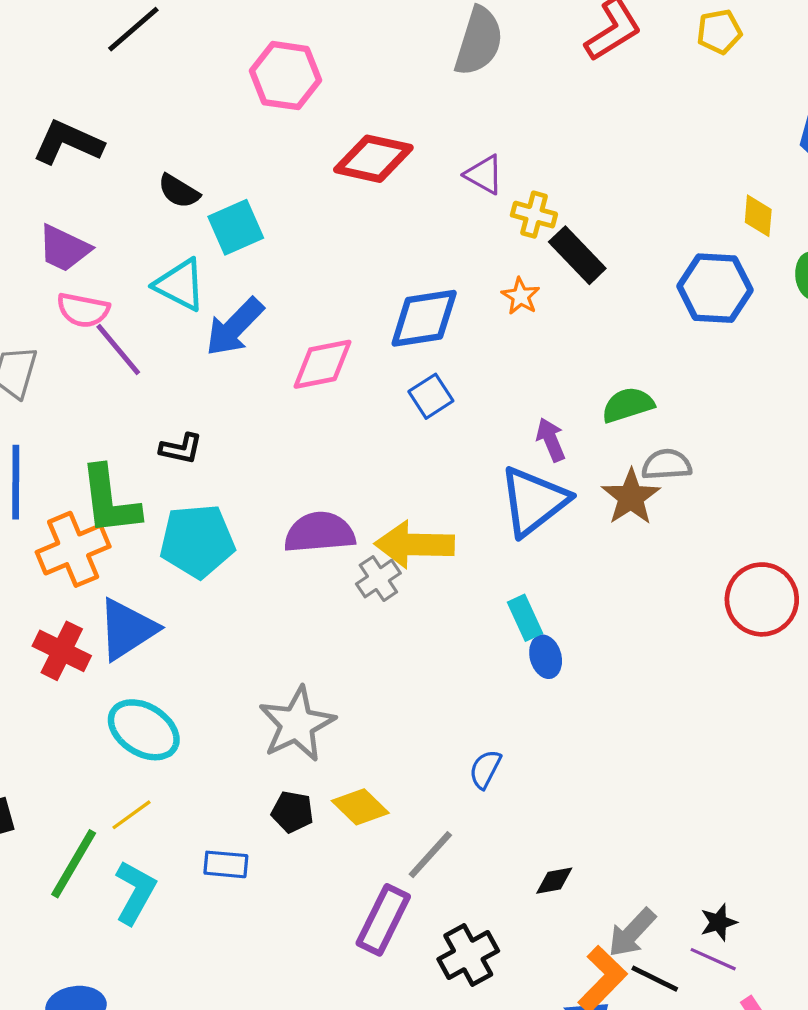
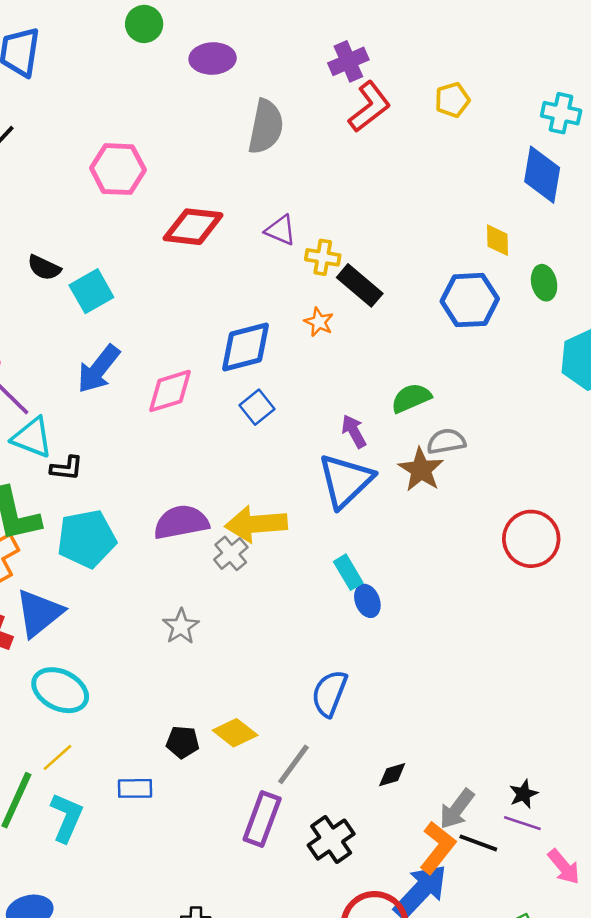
cyan triangle: (180, 285) -> (32, 437), moved
gray star: (297, 724) -> (181, 626), moved, size x0.6
blue semicircle: (485, 769) -> (329, 693), size x1.5

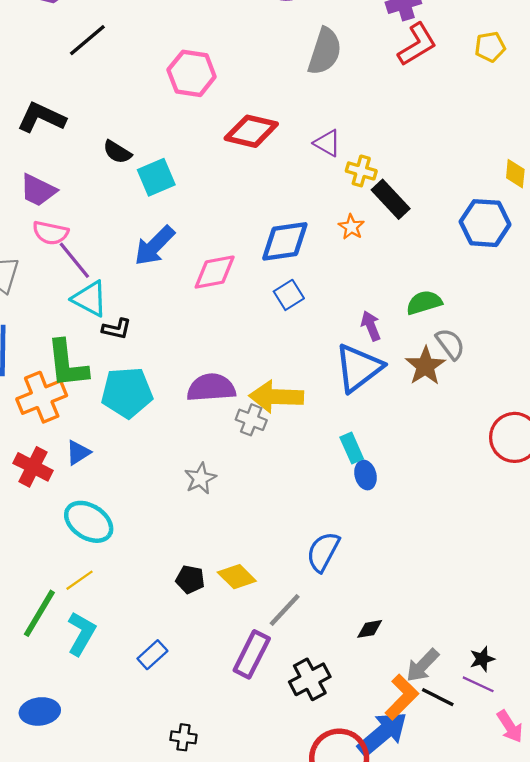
gray semicircle: (446, 441) -> (450, 344), turned 56
gray cross: (231, 553) -> (251, 420), turned -36
blue triangle: (39, 613) -> (78, 452), size x0.6
blue rectangle: (135, 788) -> (152, 655), moved, turned -48

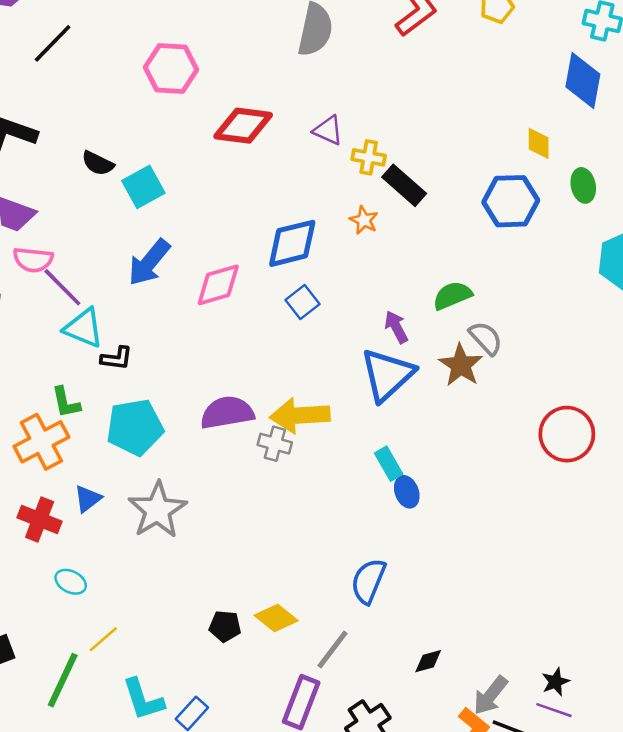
green L-shape: (67, 364) -> (66, 402), size x0.6
gray star: (200, 478) -> (157, 510), moved, size x1.6
cyan ellipse: (89, 522) -> (71, 582), moved, size x0.6
cyan L-shape: (81, 633) -> (143, 699), moved, turned 138

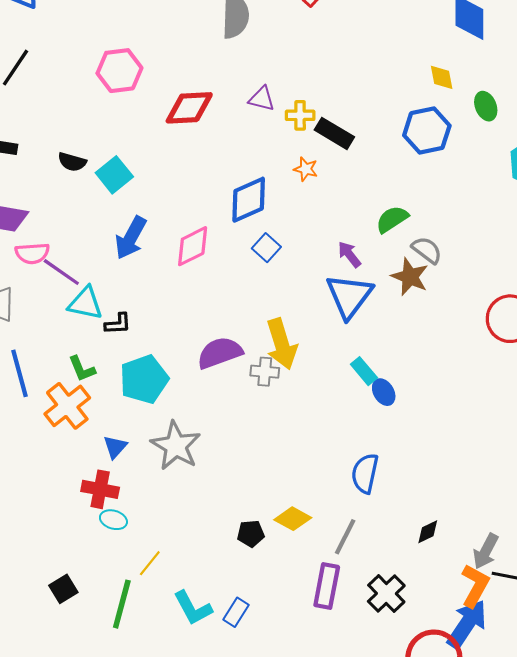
yellow arrow: (300, 415) -> (282, 344), turned -93
red cross: (40, 519) -> (100, 489), moved

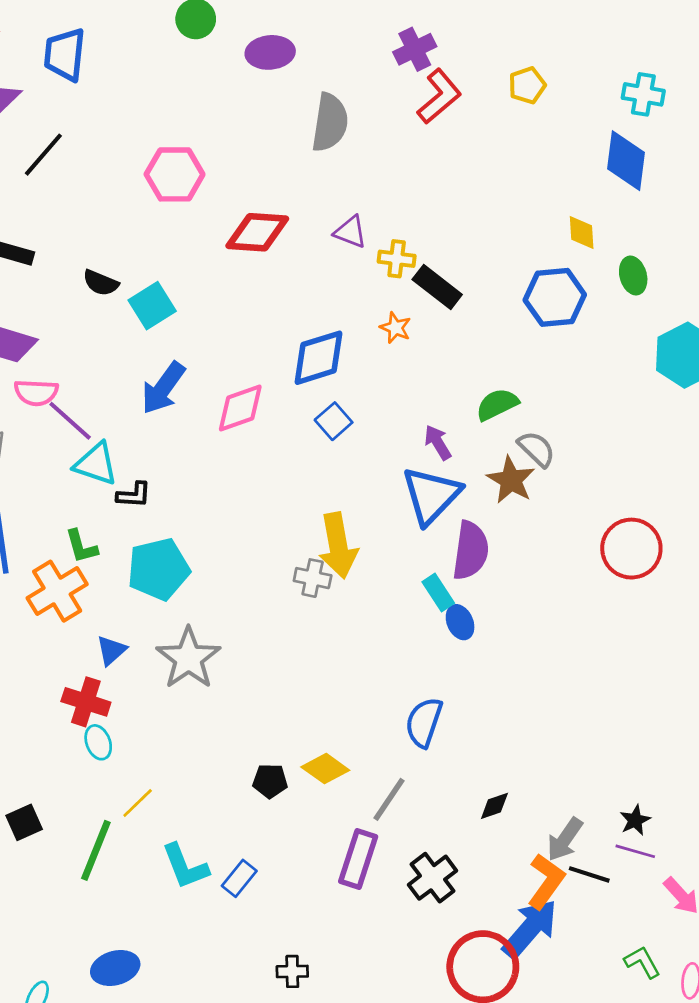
purple semicircle: (220, 353) -> (471, 550), moved, turned 111
cyan ellipse: (113, 520) -> (98, 742), turned 45

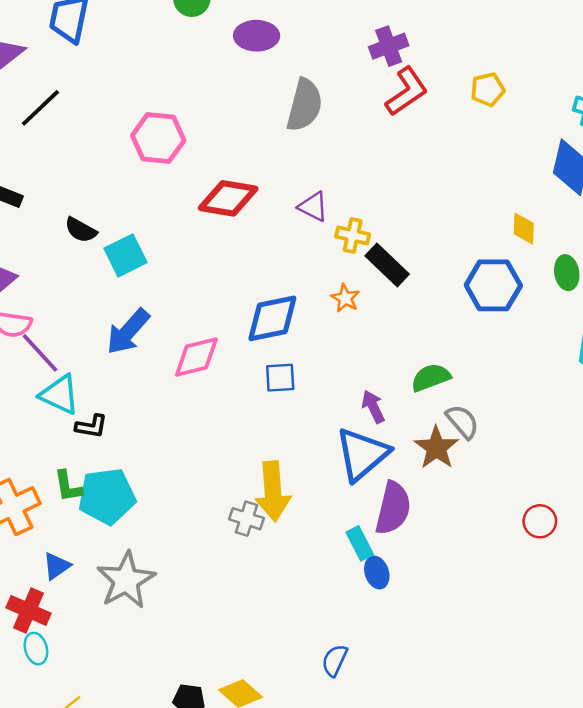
blue square: (334, 421) -> (280, 378), turned 32
green L-shape: (81, 546) -> (68, 486), moved
red circle: (631, 549) -> (540, 521), size x0.6
blue semicircle: (424, 722) -> (335, 660), size x0.7

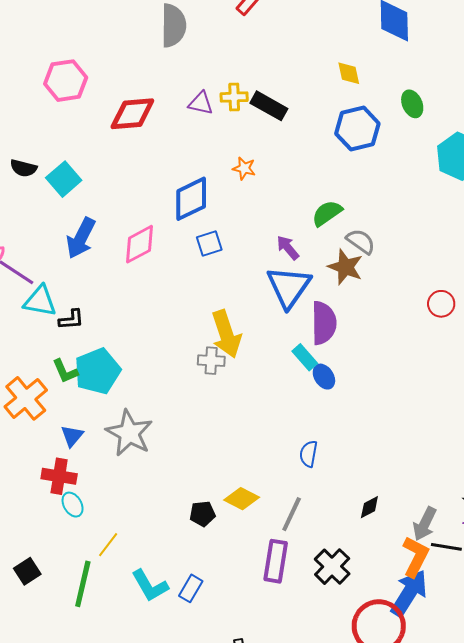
yellow diamond: (524, 229) -> (349, 73), moved
yellow cross: (353, 235) -> (234, 97), moved
black rectangle: (387, 265) -> (269, 106), moved

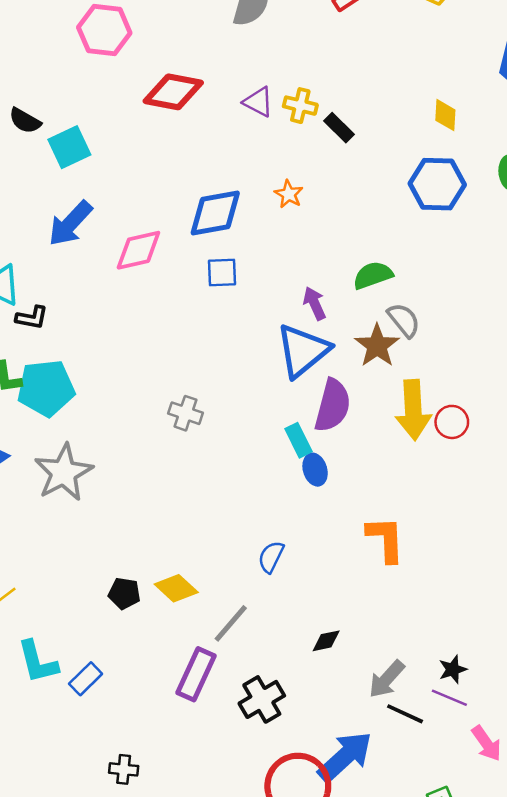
black rectangle: (269, 106) -> (339, 128), size x0.7
red circle: (441, 304) -> (452, 422), moved
yellow arrow: (226, 334) -> (413, 410), moved
orange L-shape: (416, 557) -> (386, 539), moved, turned -45

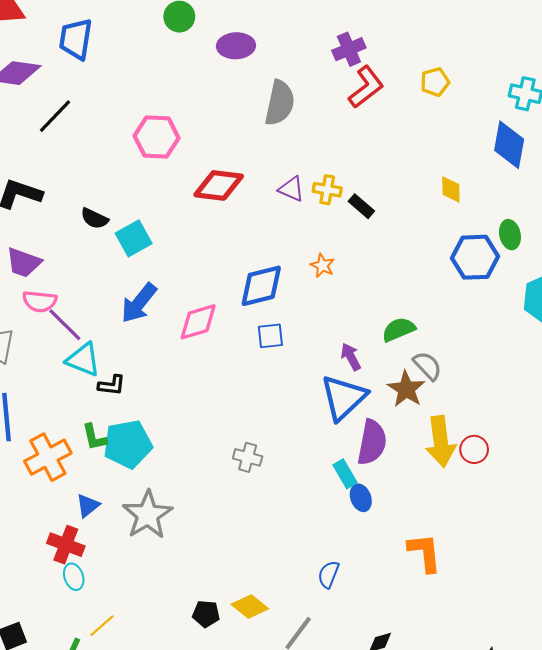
blue hexagon: (437, 184) -> (475, 257), moved

